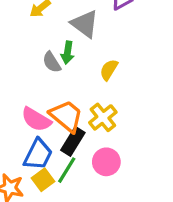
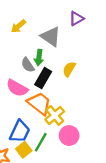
yellow cross: (103, 117) -> (55, 115), moved
pink semicircle: (36, 119) -> (17, 88), moved
black rectangle: (73, 141) -> (43, 78), moved

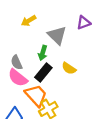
gray semicircle: (28, 65) -> (17, 62), moved
yellow semicircle: (69, 69) -> (69, 68), turned -96

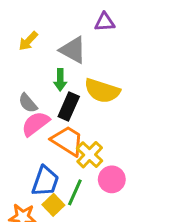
purple triangle: (84, 23) -> (105, 22), turned 32
yellow semicircle: (69, 68) -> (102, 91), size x1.6
pink semicircle: (18, 78) -> (35, 124), turned 120

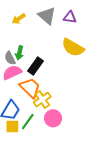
gray triangle: (73, 50) -> (47, 16), moved
green arrow: (60, 80) -> (19, 53), moved
yellow semicircle: (102, 91) -> (73, 48), moved
yellow square: (53, 205) -> (12, 127), turned 32

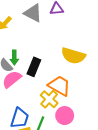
yellow semicircle: (73, 48) -> (73, 56), moved
orange trapezoid: (30, 88) -> (59, 86), moved

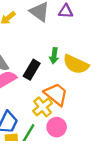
green arrow: (14, 58) -> (54, 56), moved

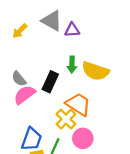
purple triangle: (66, 11) -> (72, 30), moved

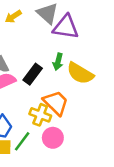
purple triangle: (72, 30) -> (66, 27), size x1.6
yellow cross: (66, 119) -> (40, 115), turned -36

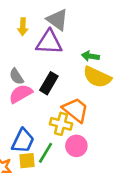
yellow arrow: (13, 17) -> (23, 27), turned -49
purple triangle: (66, 27) -> (49, 42), moved
green arrow: (58, 62) -> (90, 56), moved, turned 91

